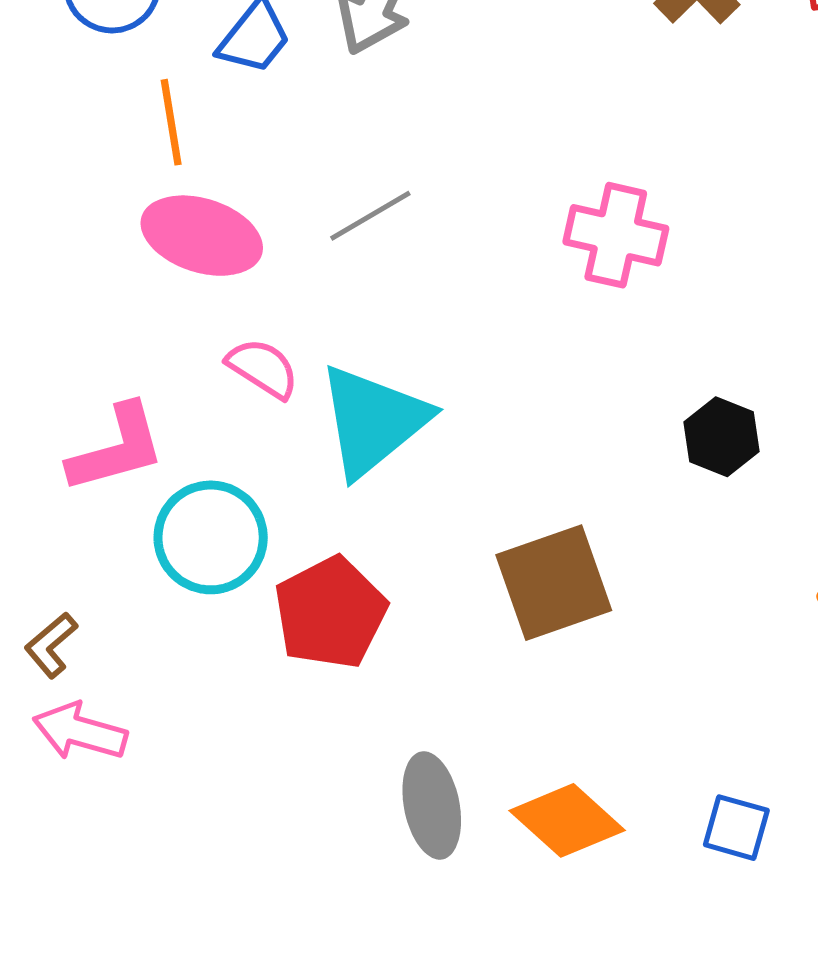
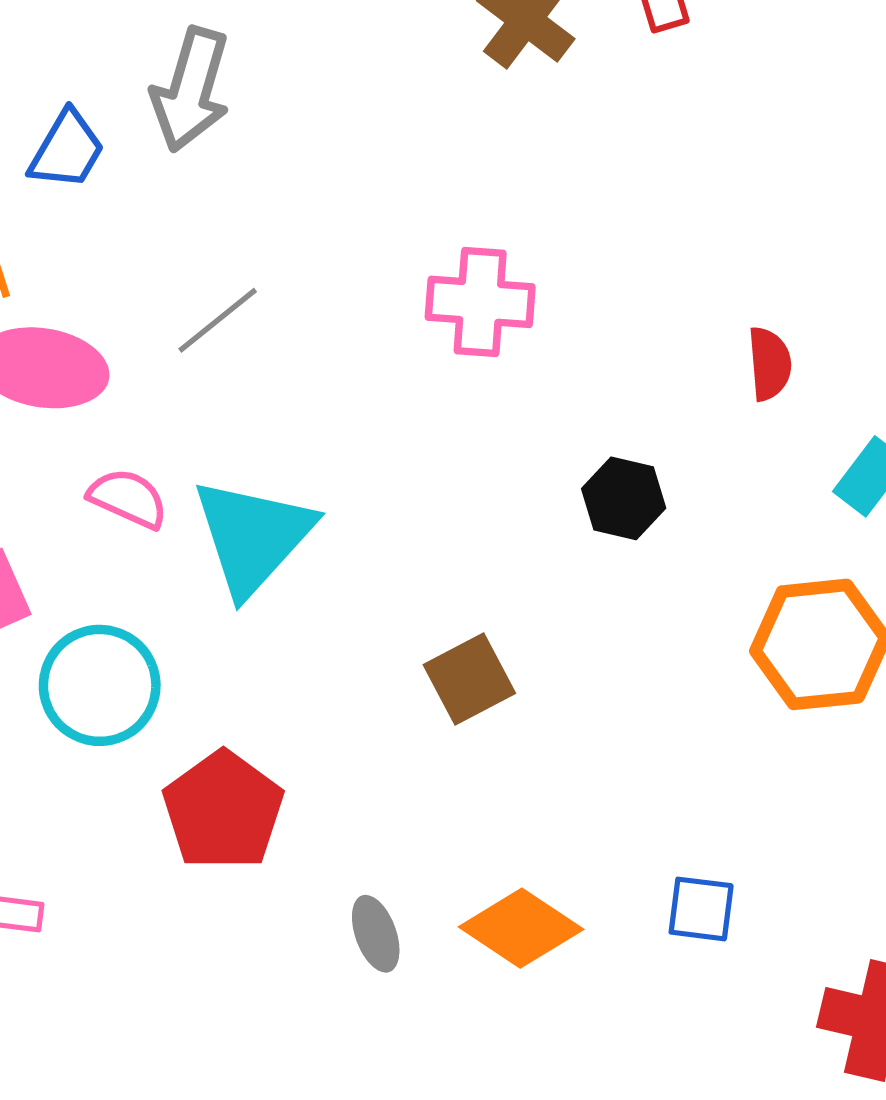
brown square: (554, 583) -> (469, 679), size x0.7
red pentagon: (330, 613) -> (223, 810), moved
gray ellipse: (432, 805) -> (376, 934), size x0.7

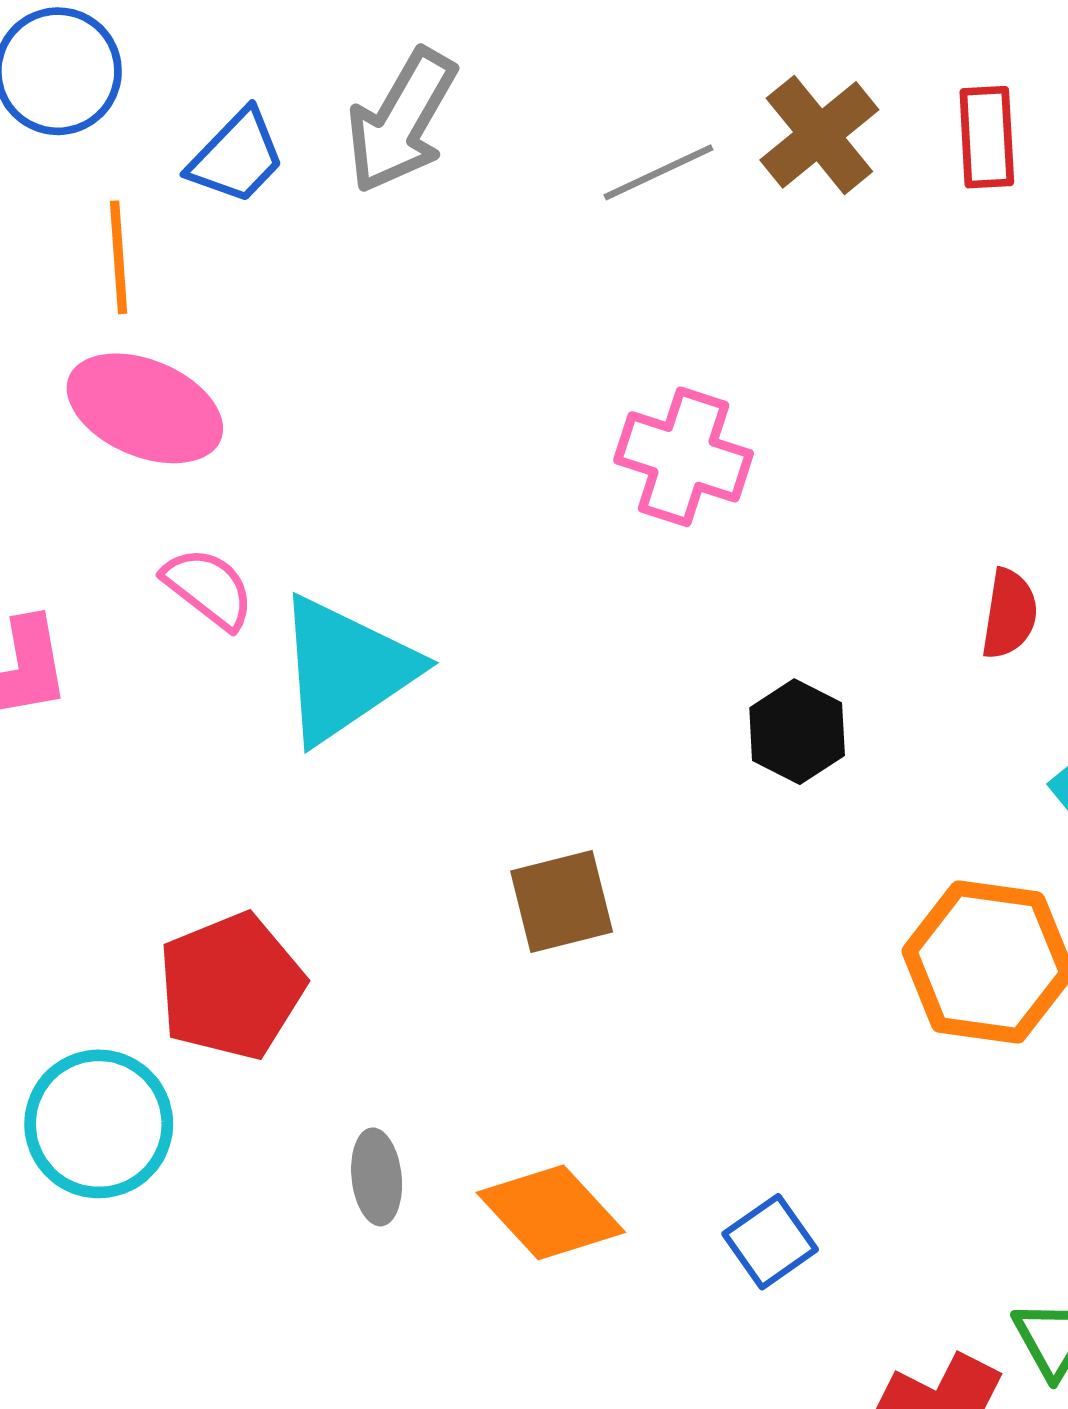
gray line: (218, 320) -> (658, 172), moved
cyan circle: (100, 685) -> (99, 1124), moved
blue square: (701, 909) -> (770, 1242), turned 34

